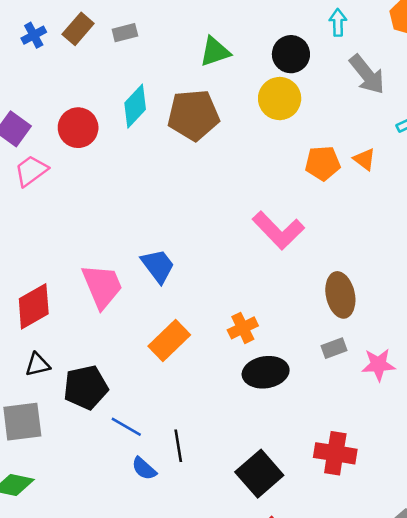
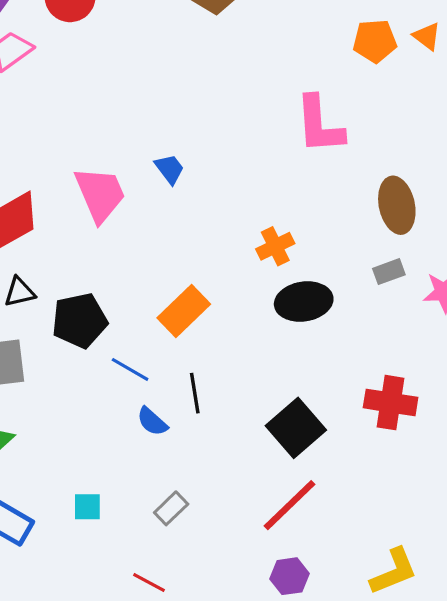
pink L-shape: (278, 230) -> (319, 125), turned 40
blue trapezoid: (158, 266) -> (170, 169), size x0.7
orange rectangle: (169, 341) -> (184, 311), moved

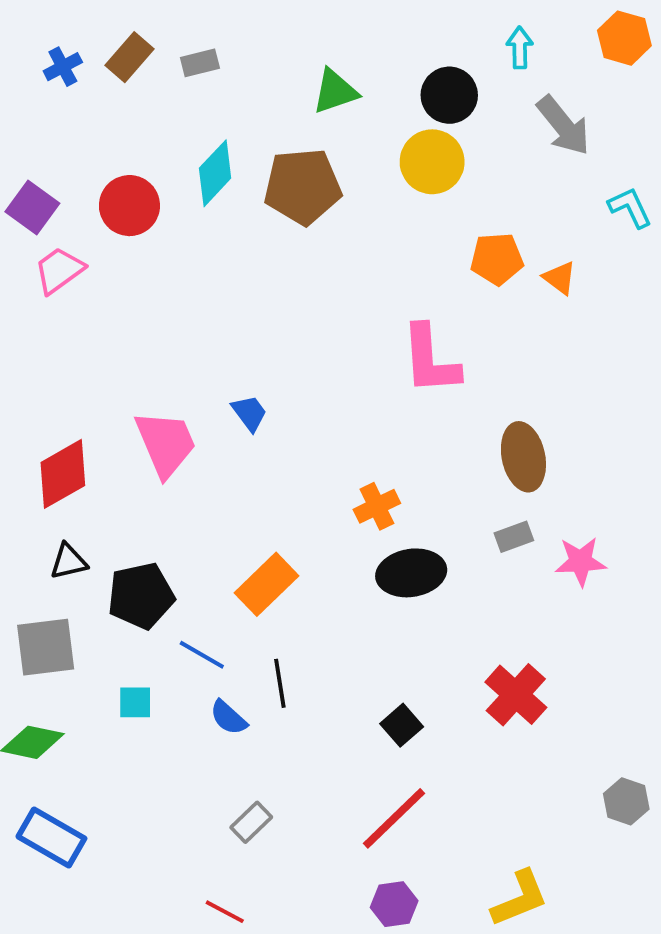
orange triangle: (427, 36) -> (560, 278), moved
red cross: (391, 403) -> (516, 695), turned 33
black square: (296, 428) -> (402, 725), size x0.6
cyan square: (87, 507) -> (135, 702), moved

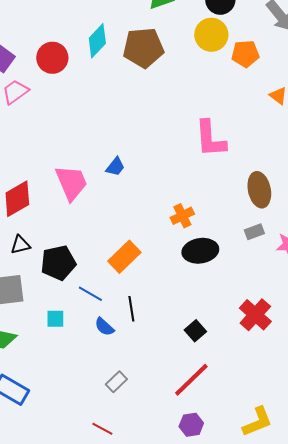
orange pentagon: (497, 259) -> (245, 54), moved
blue trapezoid: (249, 413) -> (115, 167), turned 75

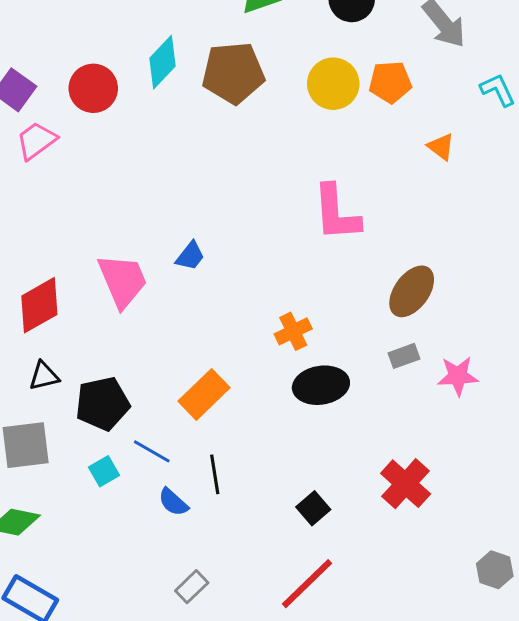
yellow circle: (211, 35) -> (333, 84), moved
brown ellipse: (259, 190) -> (412, 291), turned 48
cyan square: (55, 319) -> (104, 471), moved, turned -30

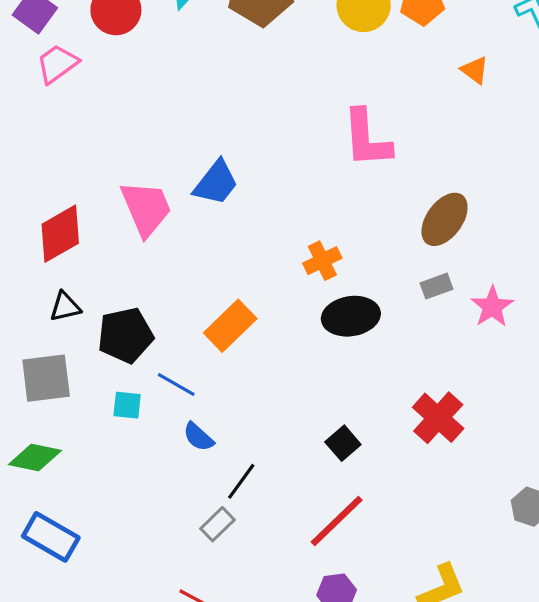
blue trapezoid: (190, 256) -> (216, 183), size x1.5
pink star: (458, 376) -> (492, 307), turned -30
cyan square: (104, 471) -> (127, 405), turned 36
black line: (215, 474) -> (241, 481), moved, turned 45

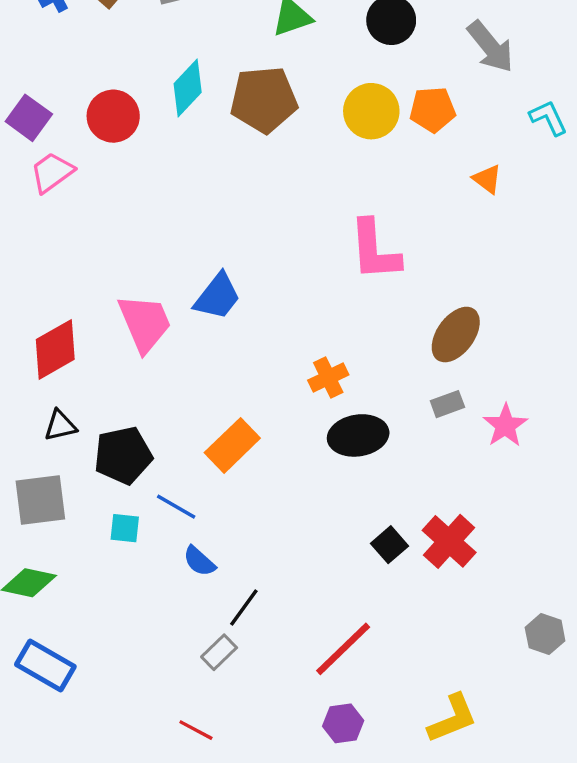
black square: (343, 443) -> (390, 545), moved

